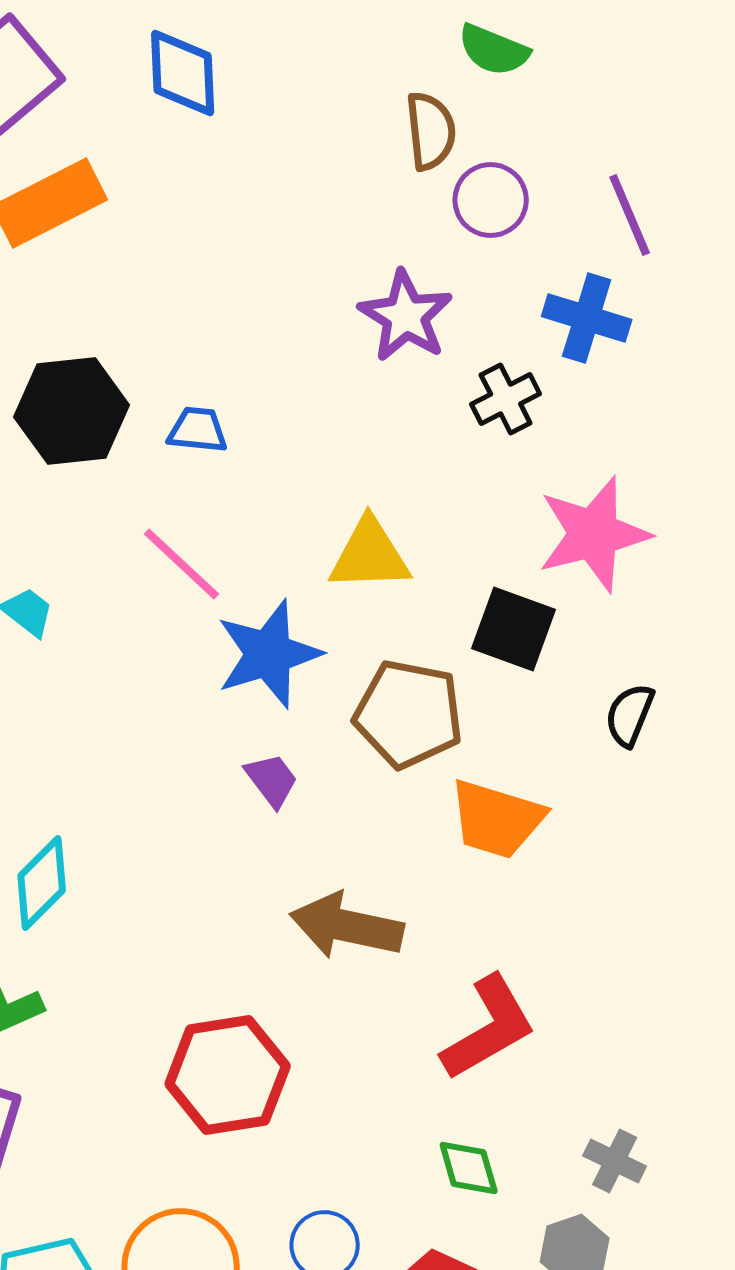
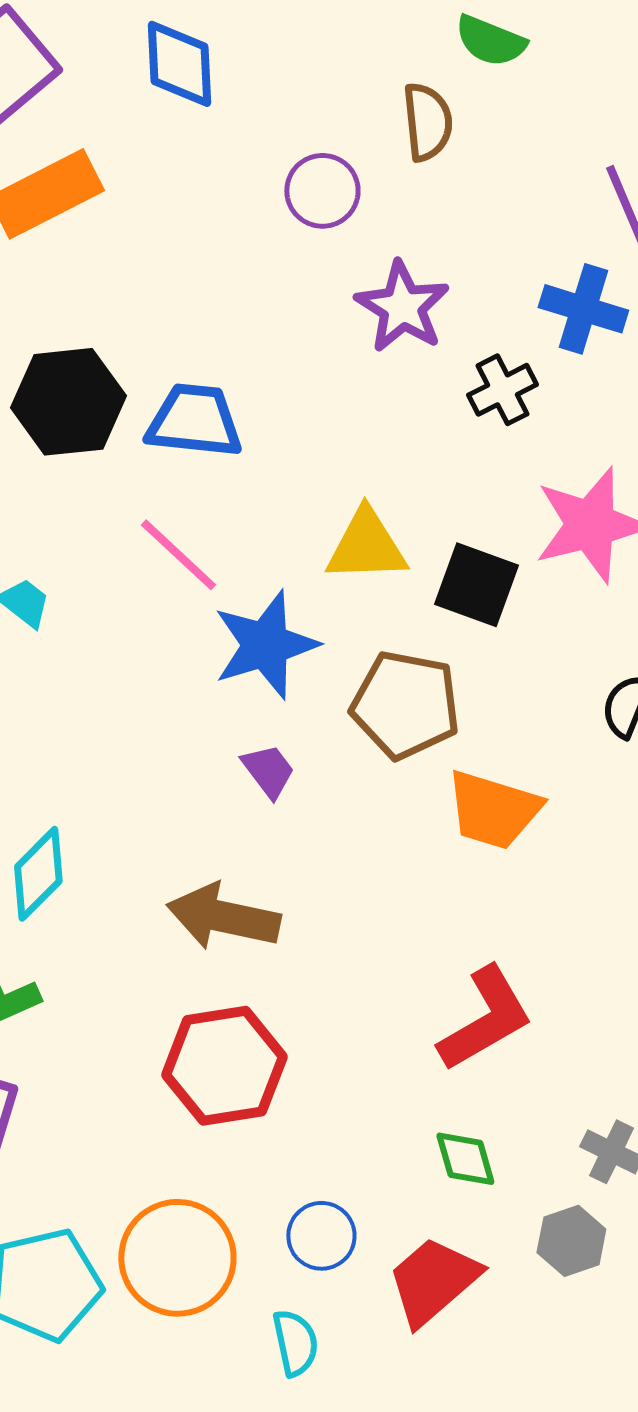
purple circle: (491, 200) -> (322, 191), moved
blue trapezoid: (198, 430) -> (194, 421), size x1.6
black square: (514, 629) -> (476, 585), moved
brown arrow: (347, 926) -> (223, 917), moved

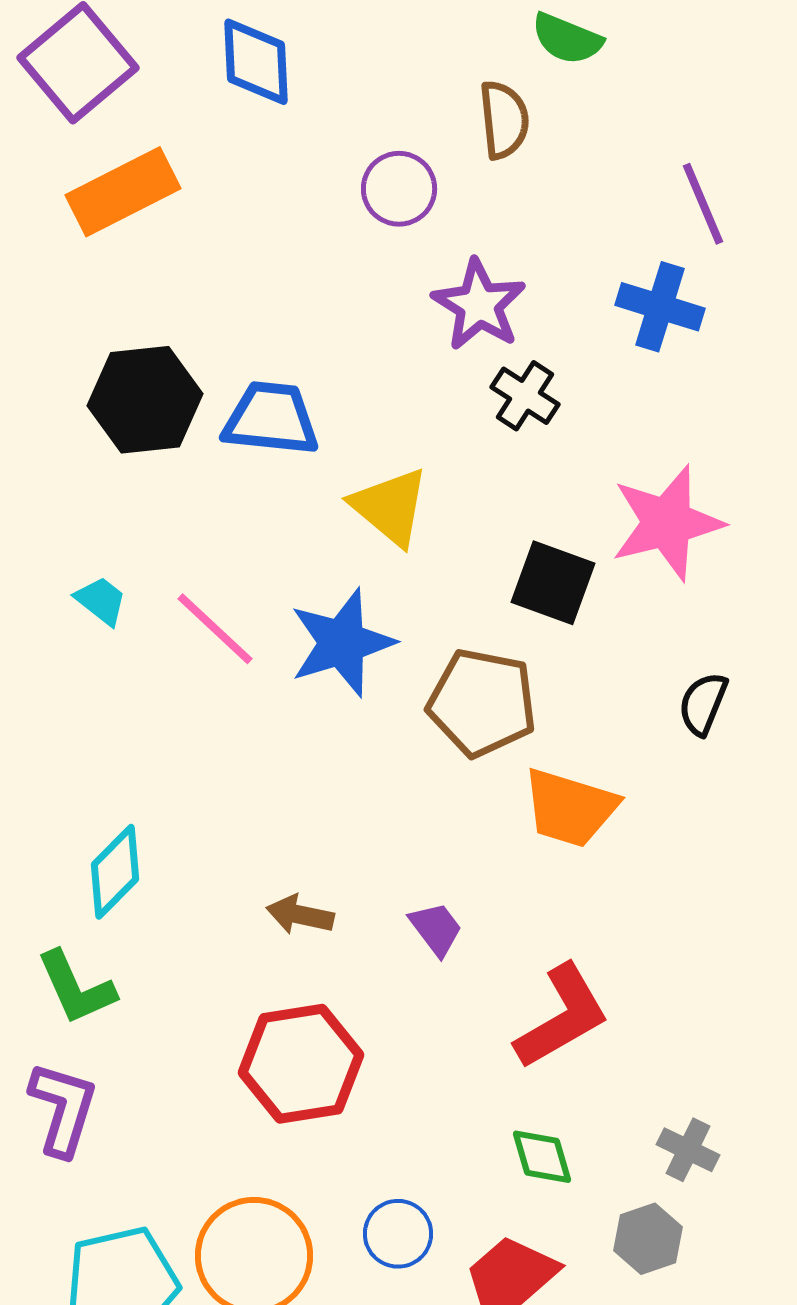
black cross: (502, 390) -> (525, 396), moved, turned -30
yellow triangle: (366, 546) -> (390, 507), moved, turned 42
pink line: (178, 555) -> (215, 629), moved
purple trapezoid: (268, 771) -> (436, 929), moved
brown arrow: (223, 917) -> (300, 915), size x0.6

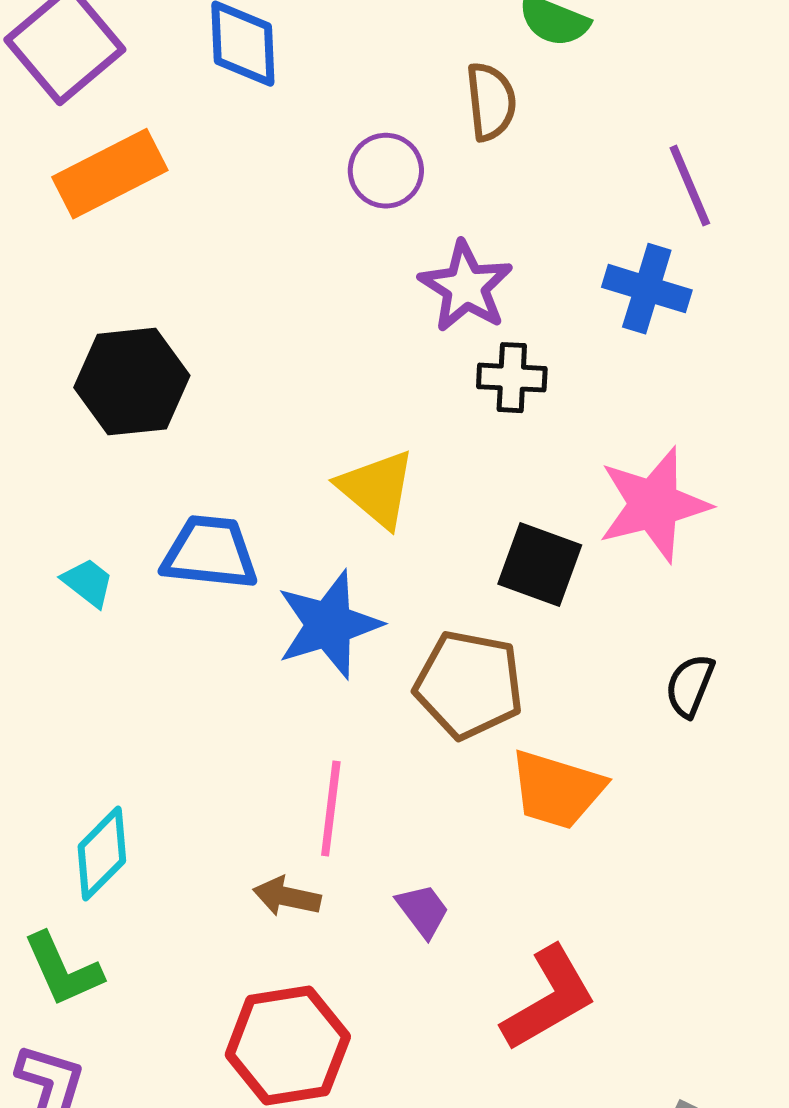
black cross: (525, 396) -> (512, 378), turned -30
blue trapezoid: (271, 419) -> (210, 553), moved
pink line: (215, 629) -> (331, 809), moved, turned 54

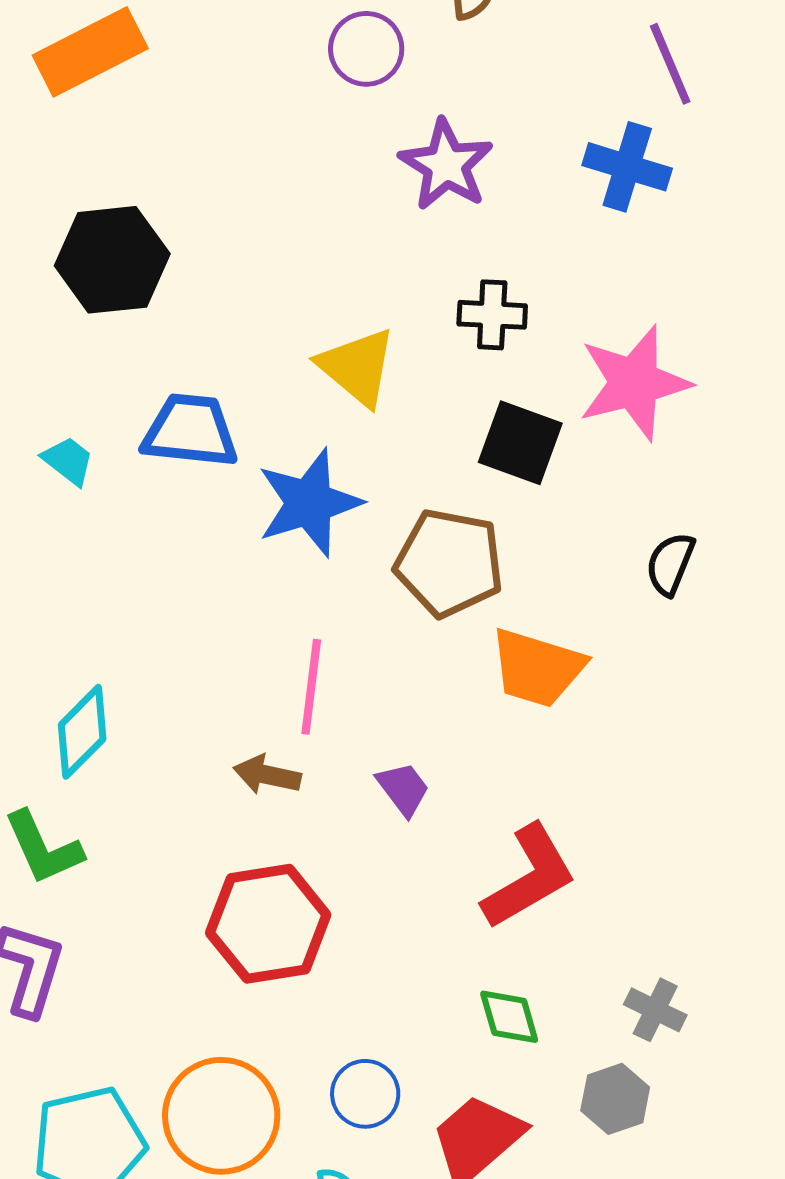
black cross: (512, 378) -> (492, 315), moved

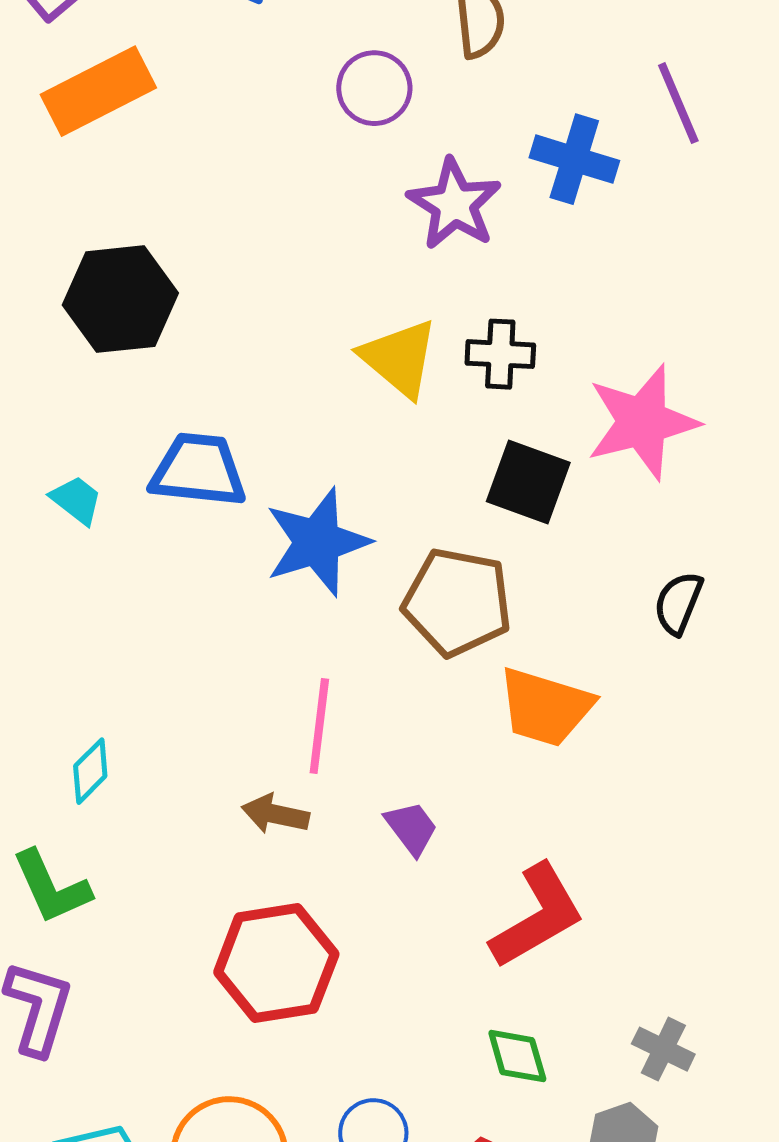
blue cross: (627, 167) -> (574, 159), moved
yellow triangle: (357, 367) -> (399, 358), moved
cyan diamond: (82, 732) -> (90, 771), size x0.7

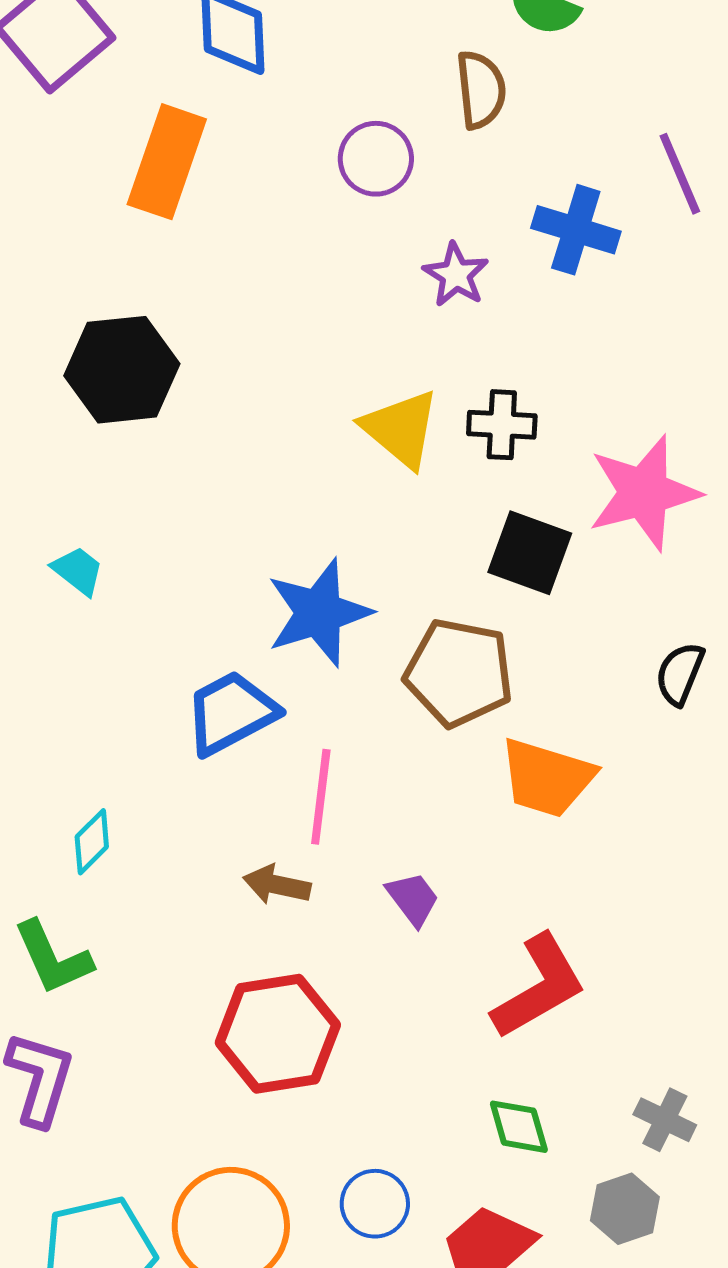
orange rectangle: (98, 91) -> (167, 162), moved, turned -44
purple star: (454, 204) -> (456, 275), size x0.7
blue trapezoid: (198, 470) -> (231, 713), moved, turned -34

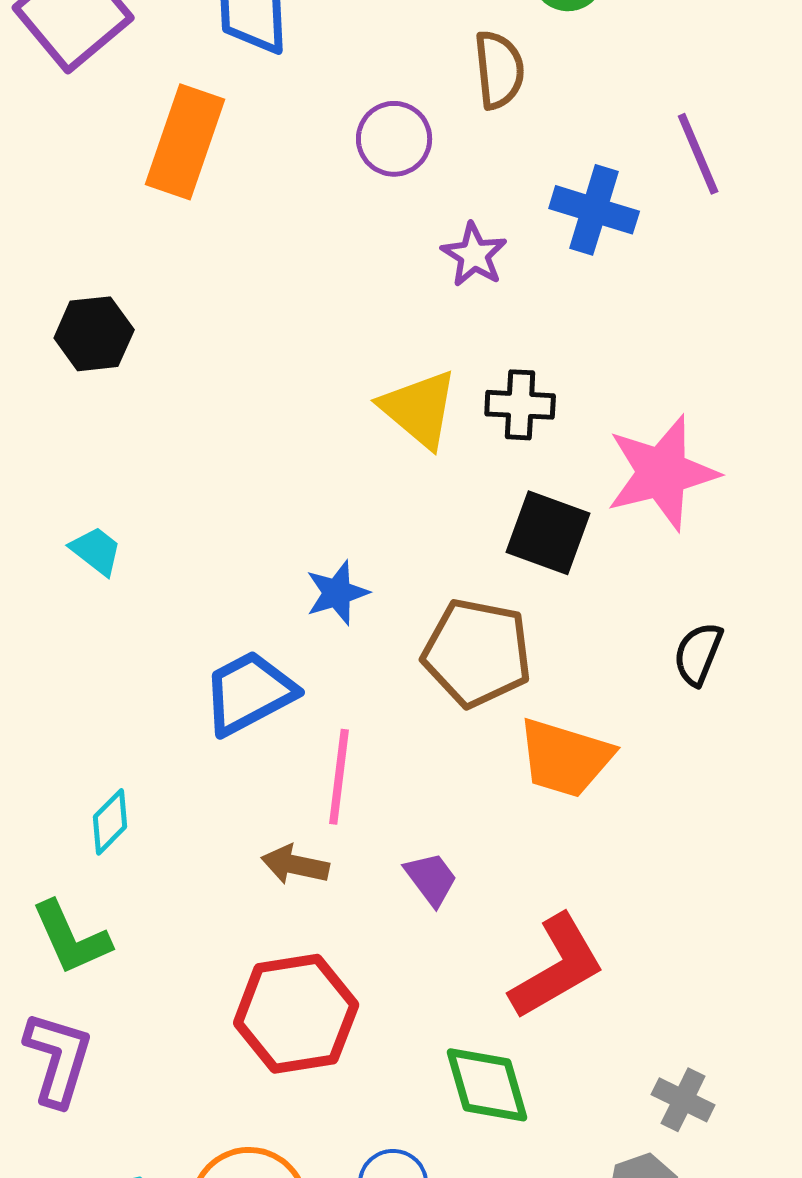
black hexagon: (122, 370) -> (94, 334), moved, size x0.7
blue star: (319, 613) -> (337, 593), size x0.6
green diamond: (519, 1127) -> (487, 1085), moved, size x1.4

